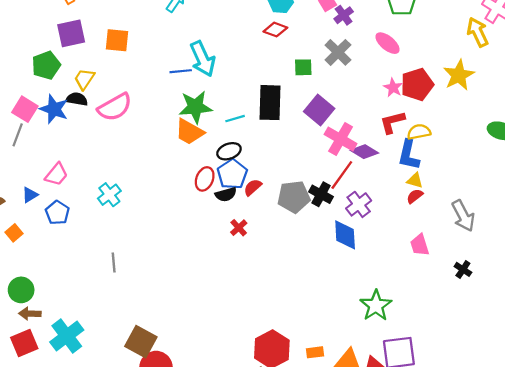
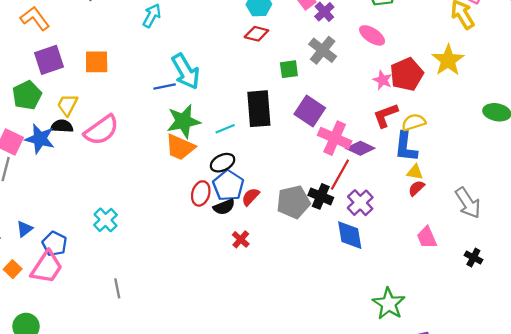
pink trapezoid: (56, 174) -> (47, 267), moved, size x1.4

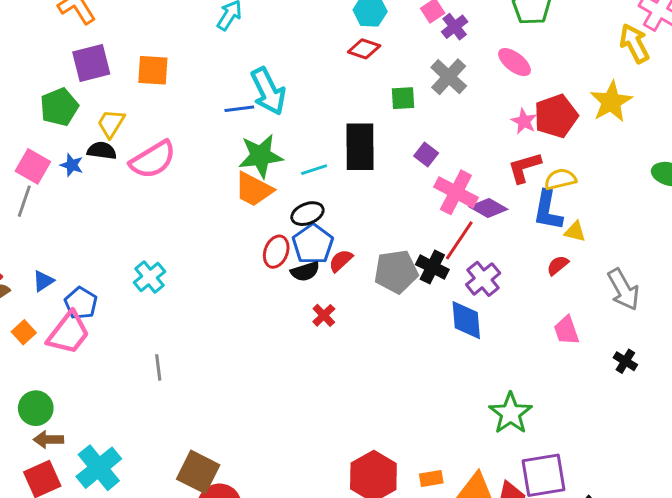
purple square: (310, 111) -> (426, 155), size x0.6
blue star: (40, 139) -> (72, 165), size x0.6
yellow triangle: (415, 172) -> (575, 232), moved

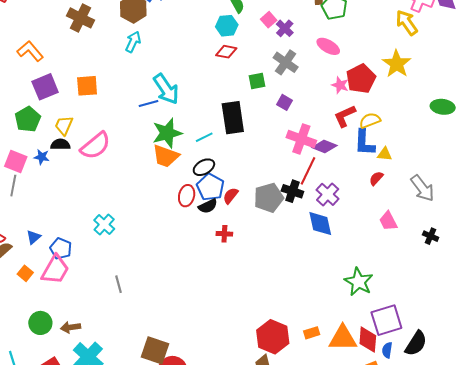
purple square: (426, 155) -> (284, 102), moved
red cross: (324, 315) -> (224, 234), turned -35
brown arrow: (48, 439) -> (71, 327), moved

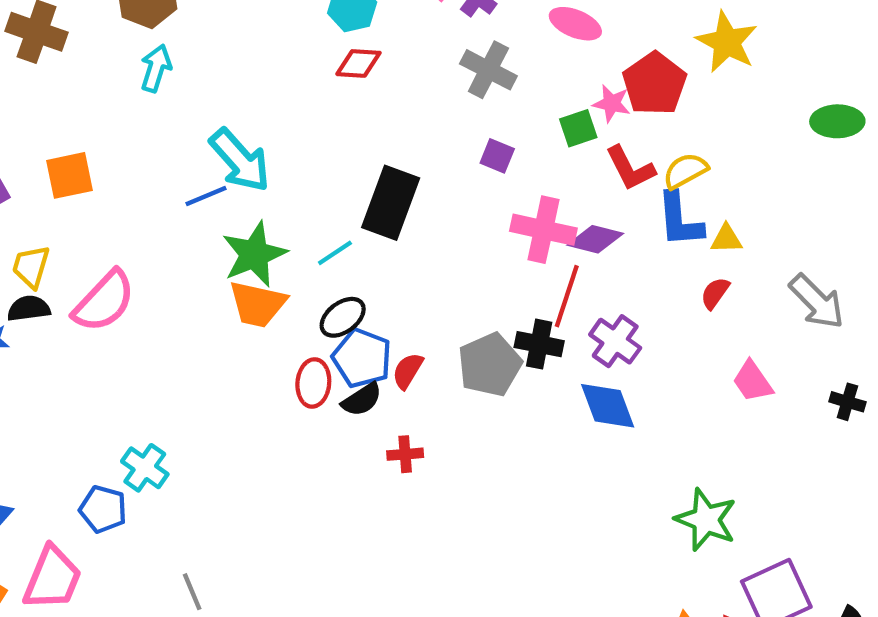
green square: (257, 81) -> (578, 128), moved
red L-shape: (345, 116) -> (630, 168), turned -85
black rectangle: (233, 118) -> (391, 203), turned 36
blue pentagon: (61, 248) -> (103, 509), moved

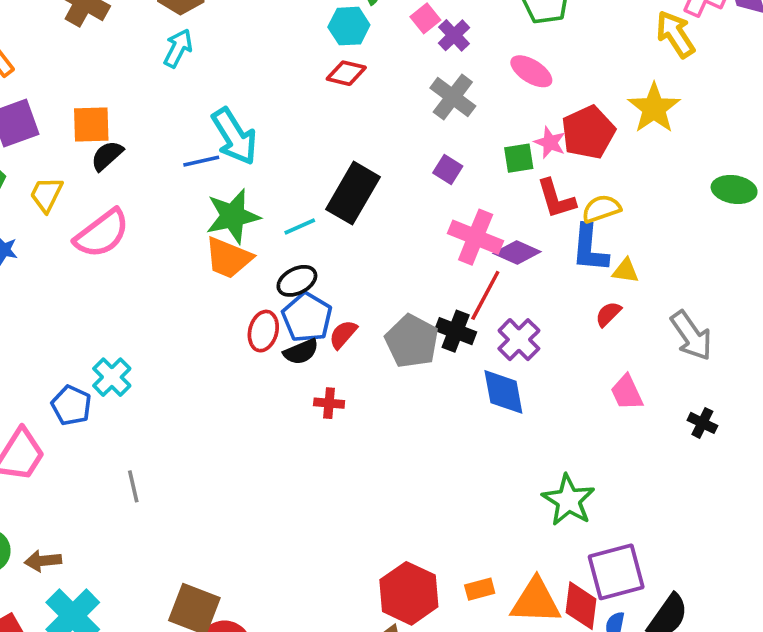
black semicircle: (29, 308) -> (107, 156), moved, turned -44
gray pentagon: (490, 365) -> (412, 341), turned -30

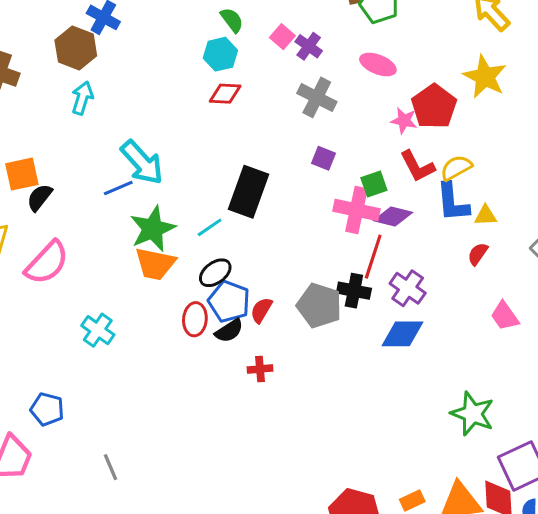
green square: (519, 158) -> (374, 184), moved
cyan cross: (112, 377) -> (98, 330), moved
blue diamond: (503, 392) -> (403, 334), turned -69

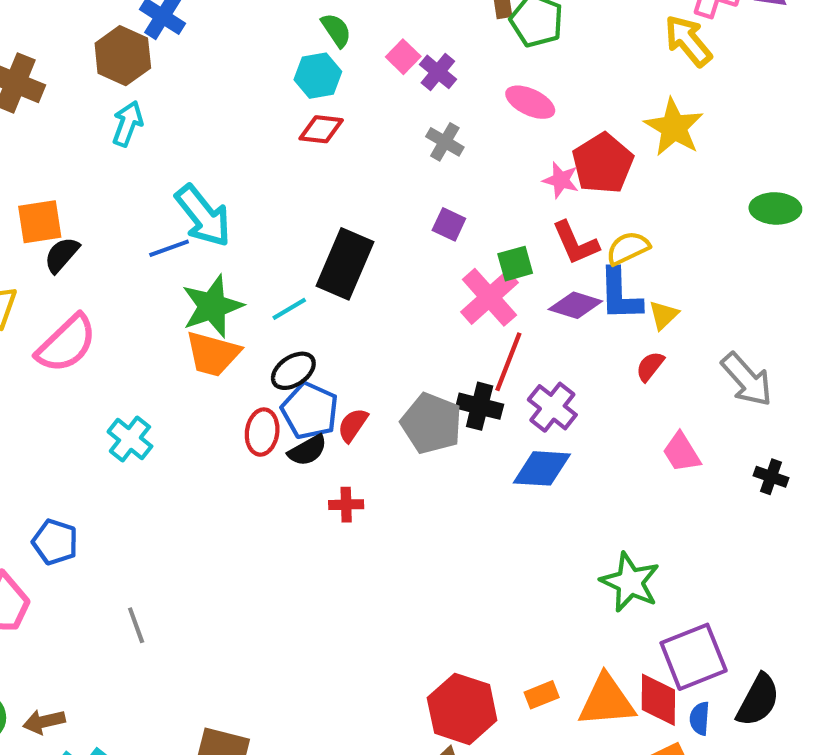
gray cross: (317, 97) -> (445, 142), size x0.7
pink cross: (356, 210) -> (489, 297), turned 33
purple diamond: (393, 216) -> (575, 305), moved
yellow triangle: (486, 216) -> (664, 315), turned -45

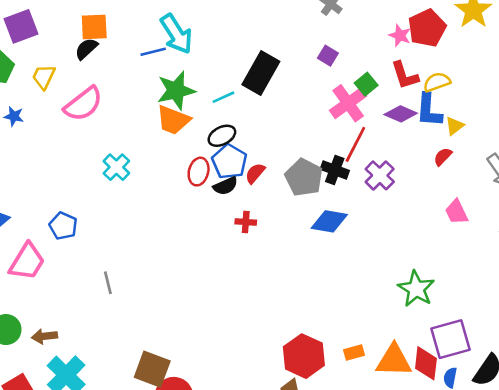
orange square: (40, 222) -> (94, 27), moved
green square: (515, 264) -> (366, 84), turned -30
blue diamond: (542, 468) -> (329, 221), moved

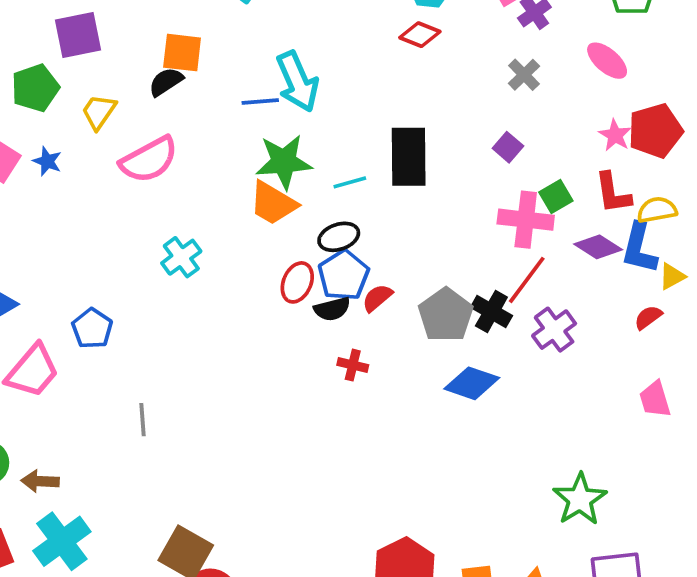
black rectangle: (261, 73) -> (409, 157), turned -39
pink cross: (348, 103) -> (526, 220), turned 33

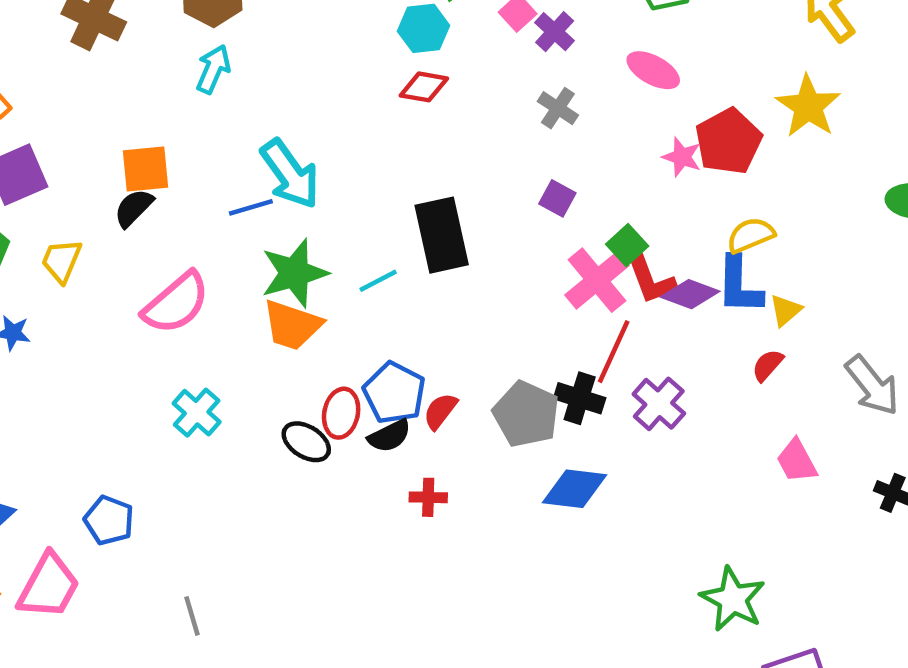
pink semicircle: (149, 160) -> (176, 303), moved
red L-shape: (613, 193) -> (651, 280), moved
pink cross: (526, 220) -> (597, 280), turned -34
black ellipse: (339, 237) -> (306, 442), moved, turned 63

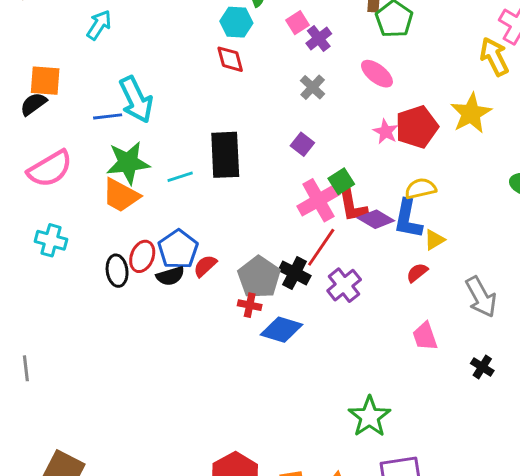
red diamond: (424, 87) -> (230, 59), turned 56
cyan cross: (197, 413) -> (51, 240), turned -36
black ellipse: (306, 442) -> (117, 271), turned 40
red cross: (428, 497) -> (250, 305), moved

